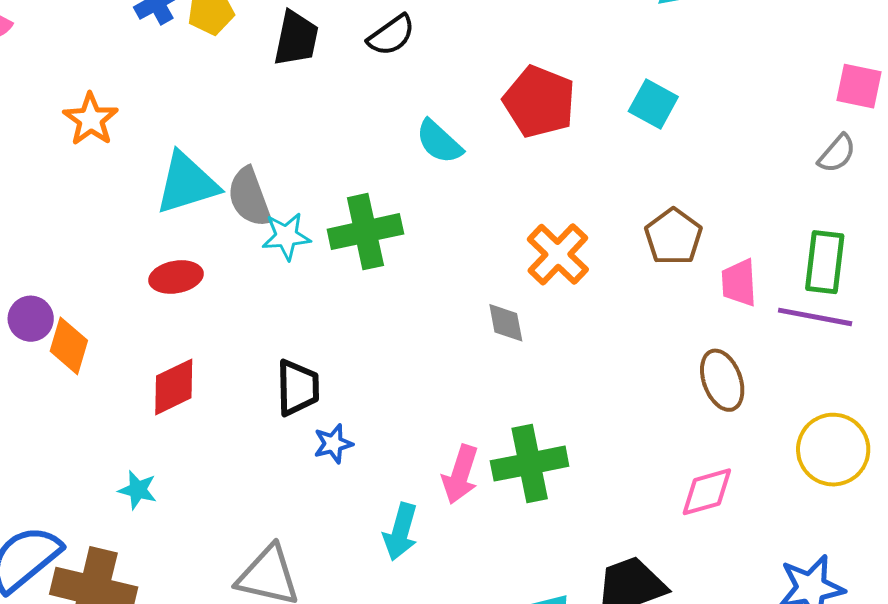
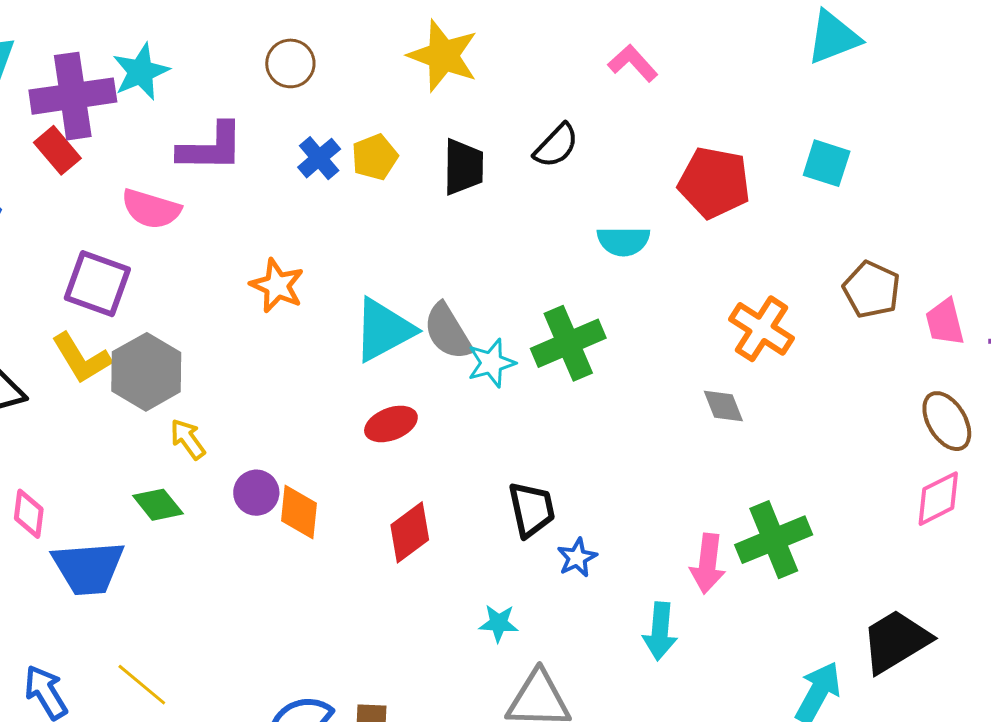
cyan semicircle: (439, 142) -> (623, 241), turned -32
cyan star: (138, 490) -> (499, 623), moved
pink diamond: (707, 492) -> (938, 499), moved

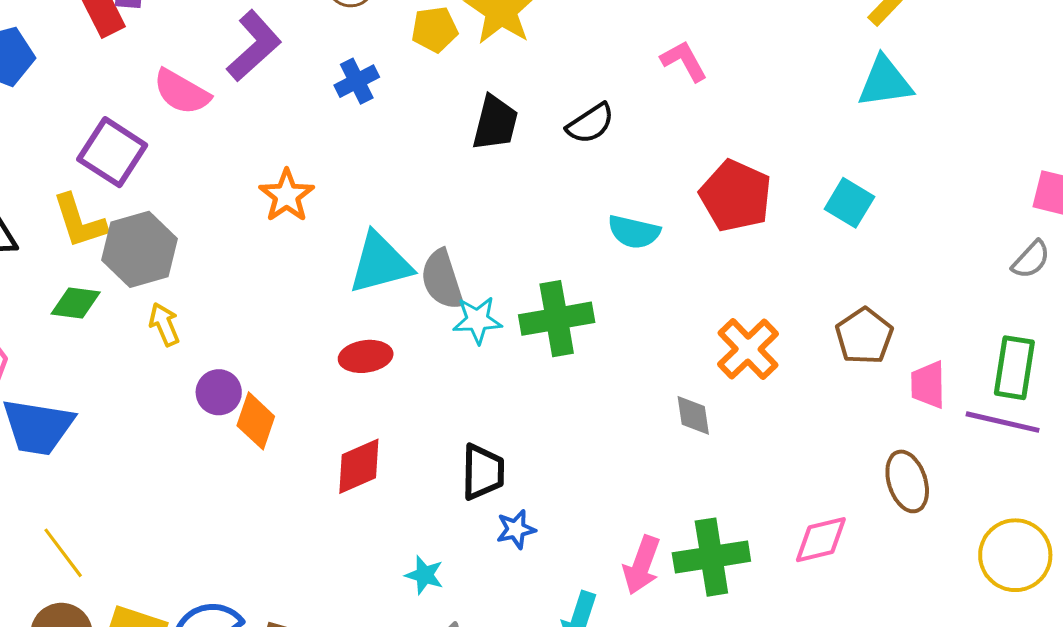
purple L-shape: (211, 147) -> (254, 46), turned -56
yellow pentagon: (375, 157) -> (435, 29), moved
pink diamond: (938, 499) -> (821, 540), moved
green diamond: (158, 505) -> (76, 303), moved, turned -57

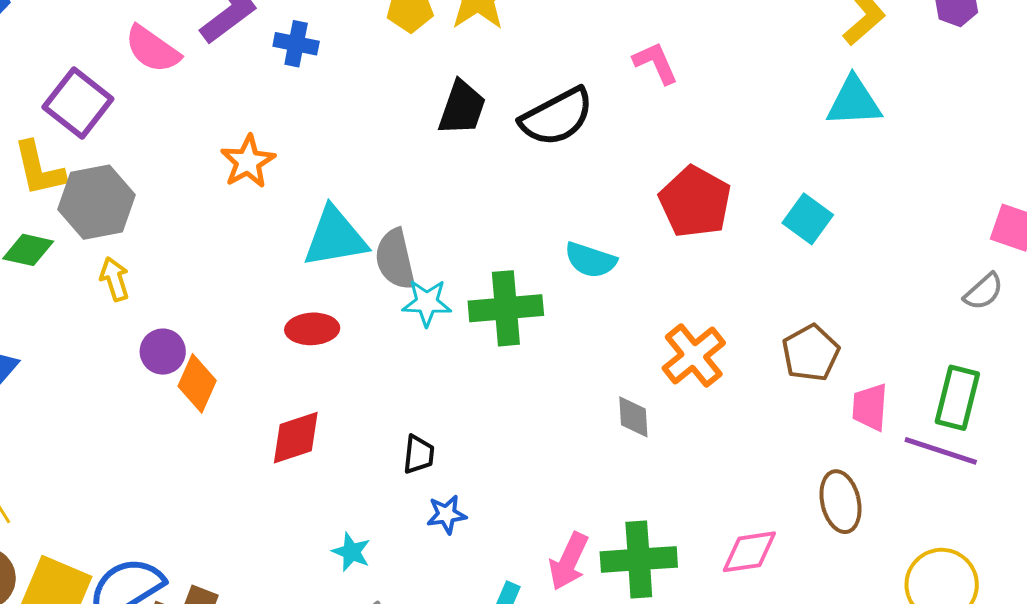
blue cross: (357, 81) -> (296, 44), moved, turned 33
black semicircle: (590, 124) -> (557, 117), size x1.5
cyan semicircle: (634, 232) -> (591, 260), moved
black trapezoid: (483, 472) -> (419, 454), size x0.7

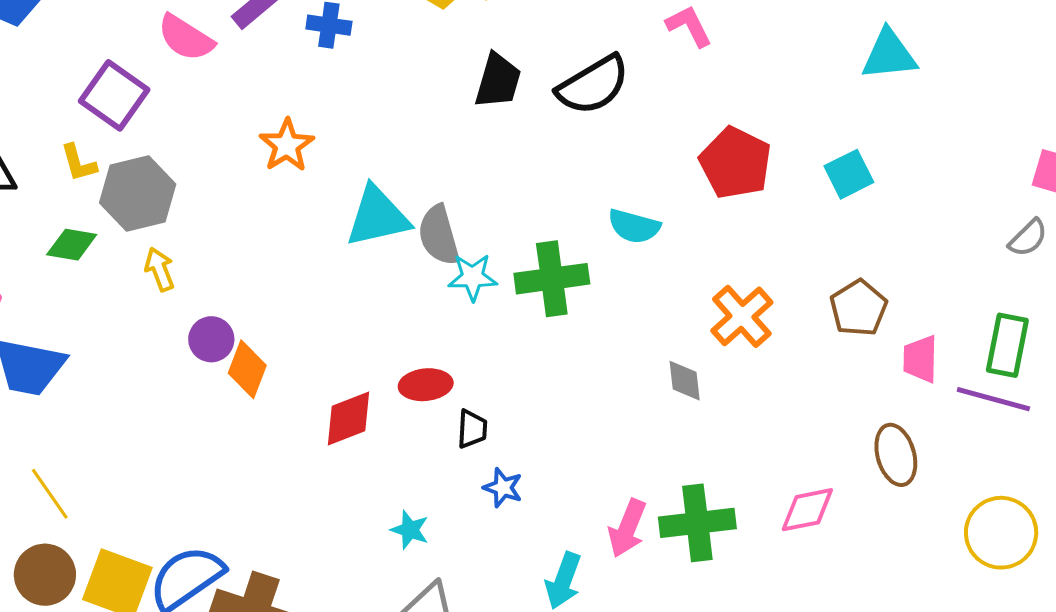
yellow L-shape: (39, 169) -> (79, 163), size x0.7
cyan square: (808, 219) -> (849, 174), turned 30
red ellipse: (312, 329) -> (426, 385), moved
blue star: (447, 514) -> (503, 488), turned 30

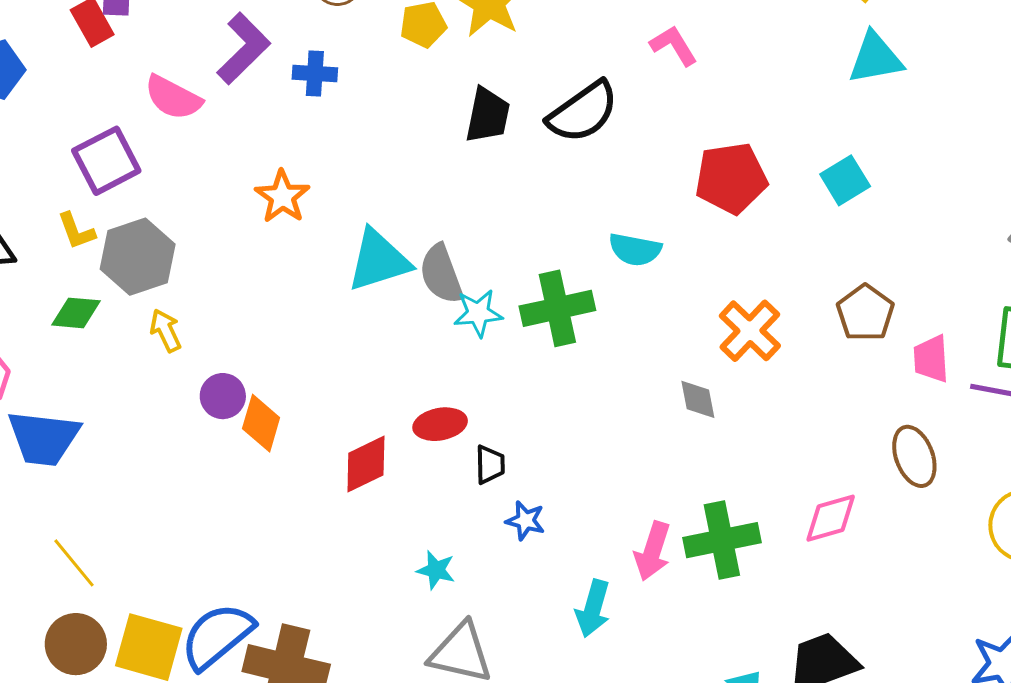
purple square: (114, 95) -> (106, 161), turned 32
red pentagon: (735, 163) -> (731, 178), turned -30

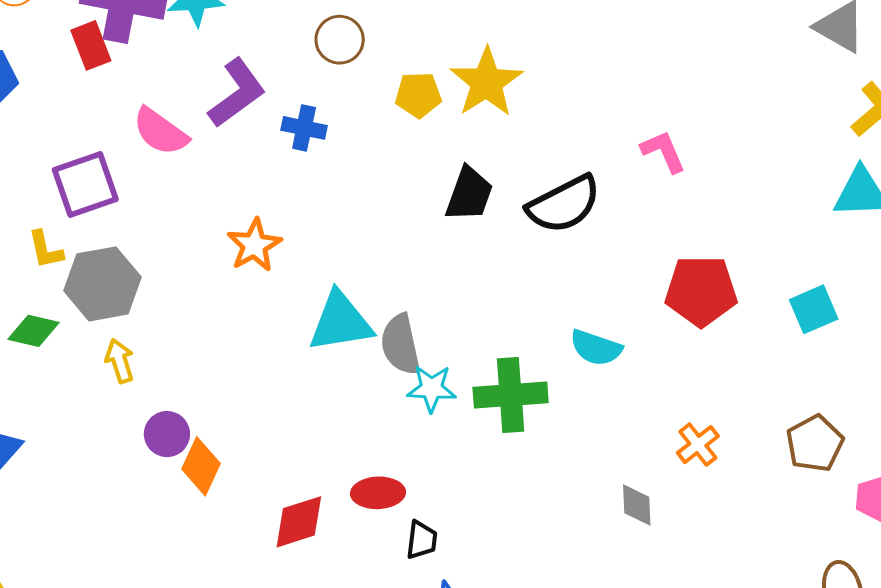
orange cross: (750, 331) -> (698, 445), size x0.7

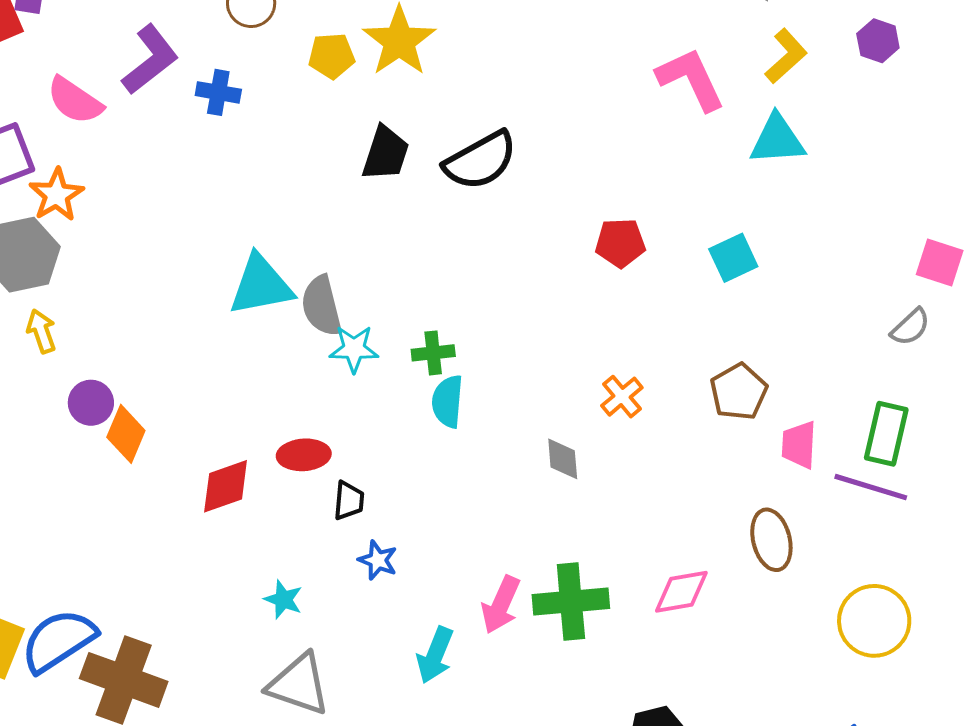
pink L-shape: (663, 151) -> (691, 79), moved, size x1.5
orange star: (254, 245) -> (56, 195), moved
red pentagon: (701, 291) -> (620, 243), size x0.7
cyan semicircle: (596, 348) -> (448, 401), moved, turned 78
green cross: (511, 395) -> (433, 353), size x0.6

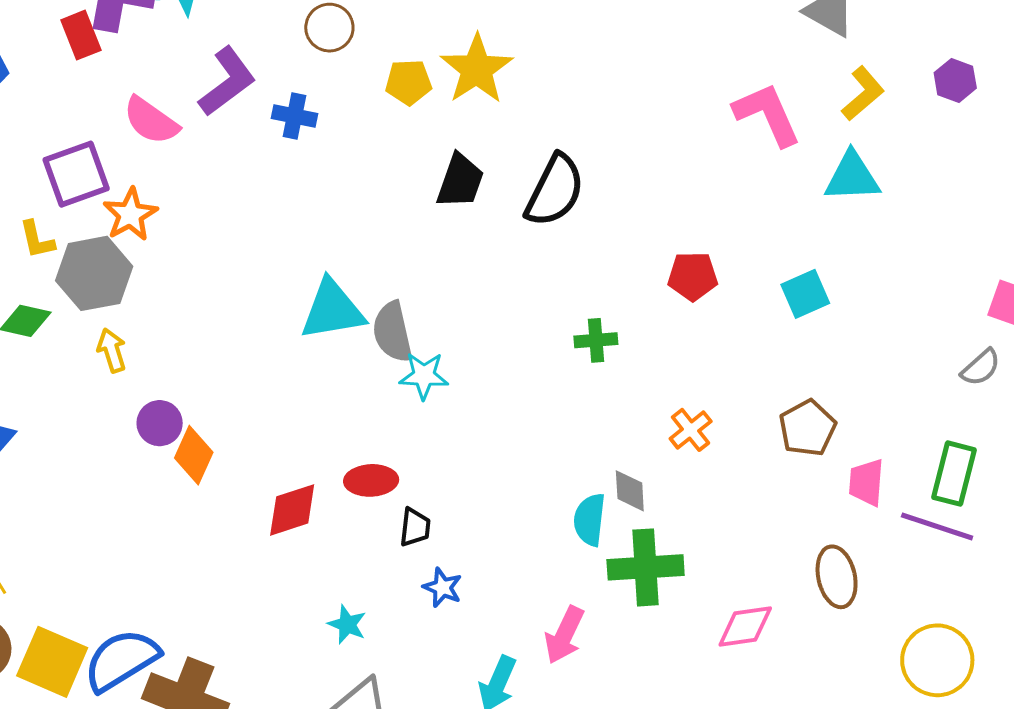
black semicircle: (480, 161) -> (555, 191), turned -36
green cross: (433, 353) -> (596, 340), moved
cyan semicircle: (448, 401) -> (590, 520), moved
green cross: (571, 601) -> (646, 567), moved

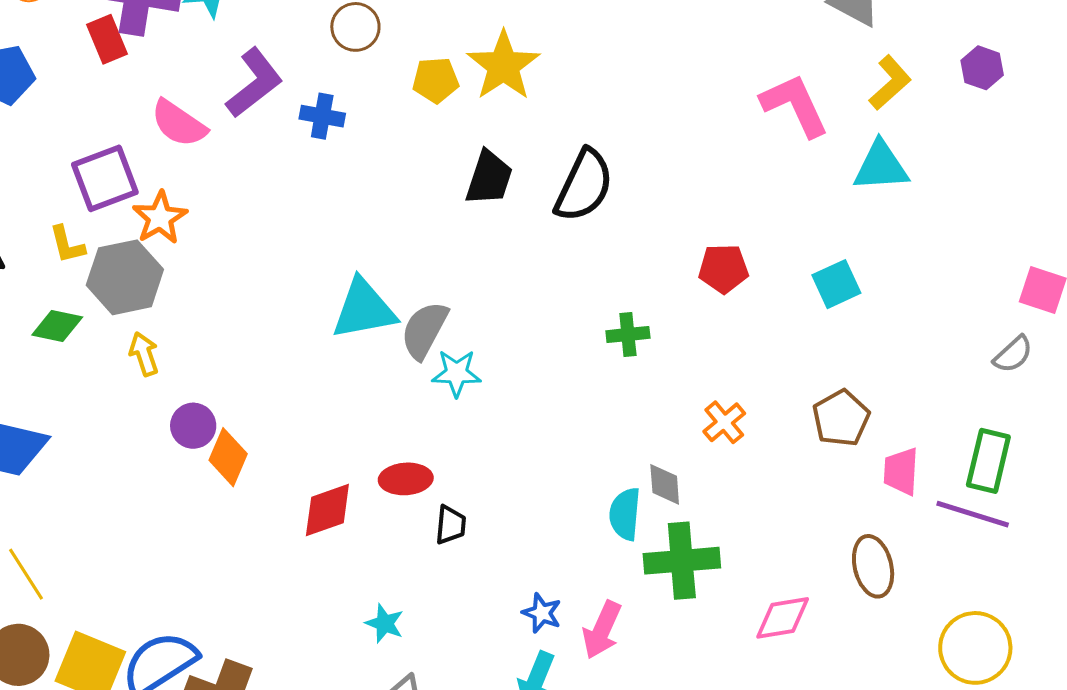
gray semicircle: (393, 332) -> (424, 330), turned 42
blue star: (443, 588) -> (542, 613), moved

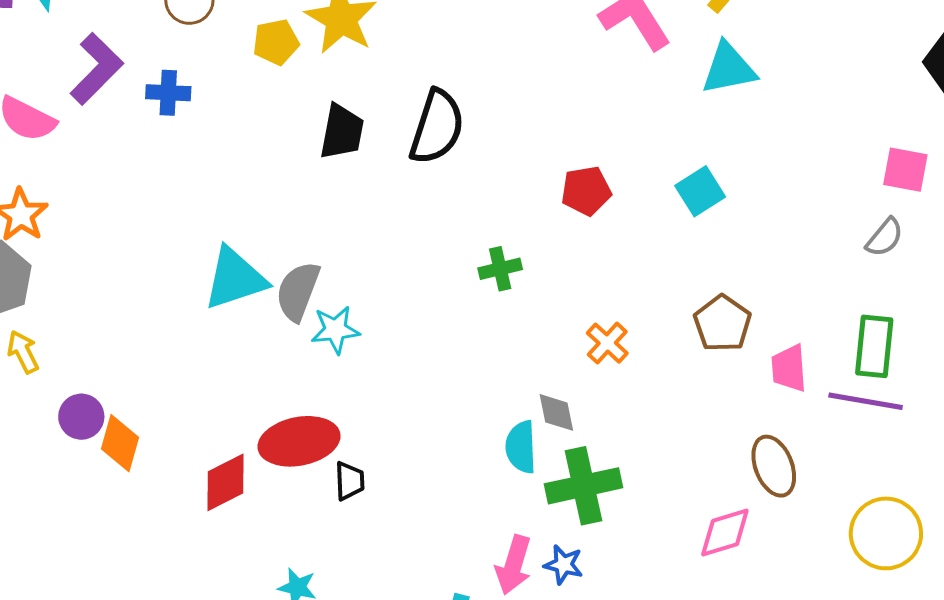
red ellipse: (406, 479) -> (299, 441), size x1.5
blue star: (542, 613) -> (564, 565), moved
pink diamond: (783, 618) -> (725, 533), moved

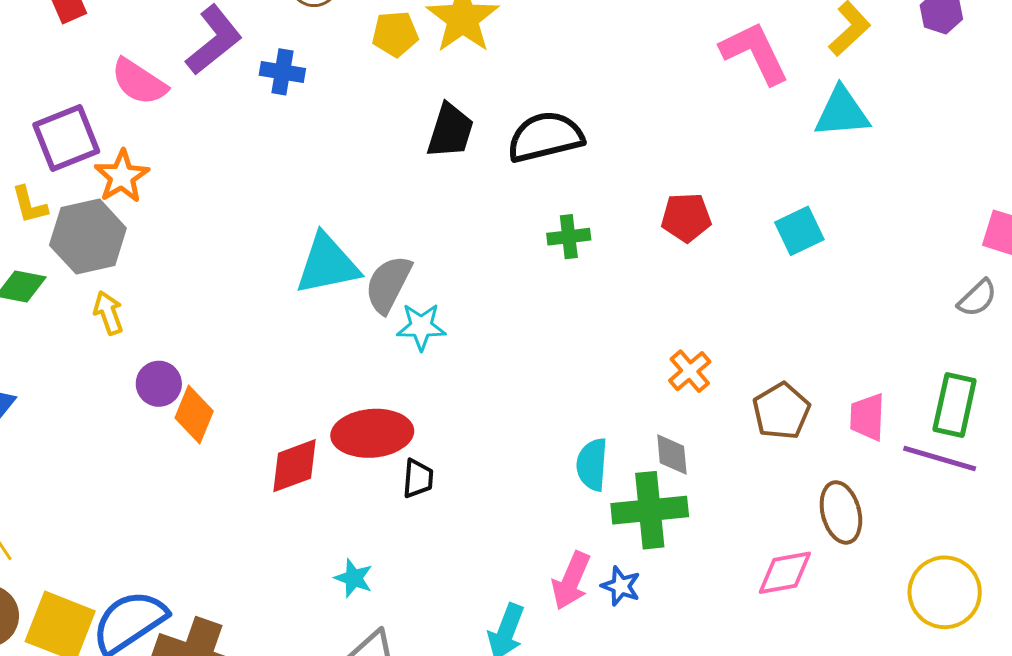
black semicircle: (437, 127) -> (545, 137), turned -128
green cross: (500, 269) -> (569, 237), moved
brown pentagon: (722, 323) -> (781, 411), moved
gray diamond: (556, 412) -> (672, 455), moved

